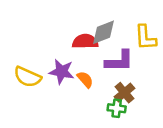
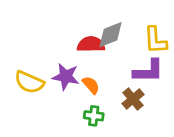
purple L-shape: (119, 61) -> (148, 71), moved
green cross: (117, 108) -> (94, 116), moved

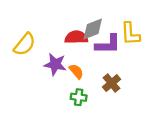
purple L-shape: (148, 71) -> (108, 44), moved
yellow semicircle: (29, 82) -> (25, 44), moved, turned -75

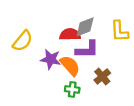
purple L-shape: (108, 44) -> (87, 50), moved
orange semicircle: (76, 71) -> (70, 66), size x1.5

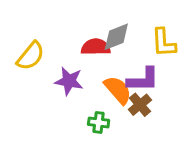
purple L-shape: (87, 50) -> (143, 80), moved
orange semicircle: (70, 66) -> (118, 90), moved

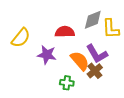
gray diamond: (116, 37) -> (93, 20), moved
purple L-shape: (143, 80) -> (97, 54), turned 60

